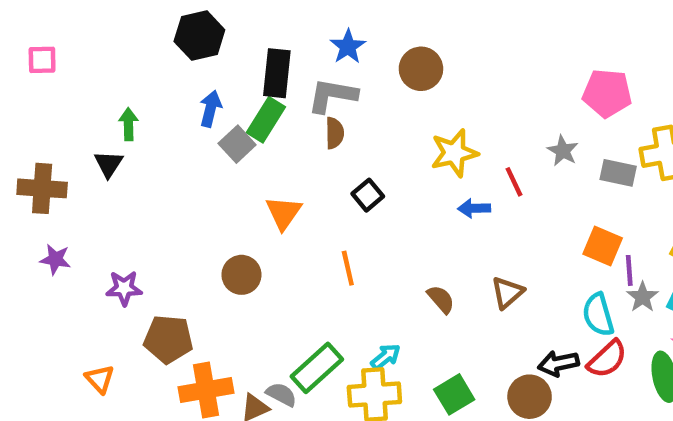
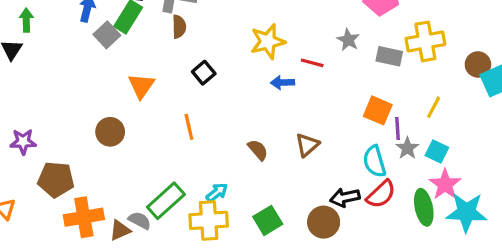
red line: (514, 182) -> (312, 63), turned -50

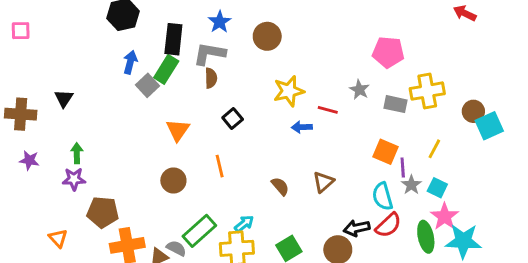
green arrow: (26, 20) -> (77, 153), moved
brown circle: (110, 132) -> (173, 180), moved

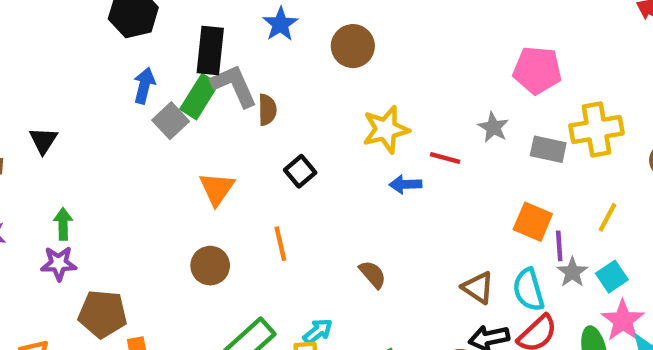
gray L-shape: (209, 54) -> (234, 86), moved, turned 56
brown triangle: (323, 182) -> (478, 288), moved, turned -45
cyan square: (437, 188) -> (612, 277), turned 30

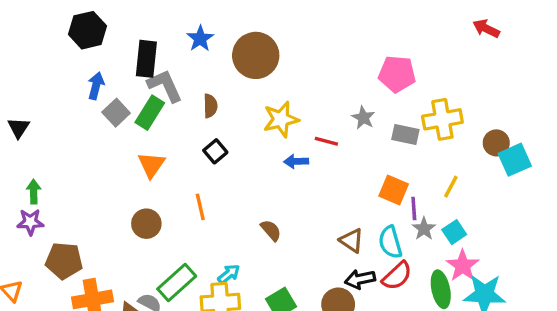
brown circle: (353, 46) -> (256, 55), size x1.4
green rectangle: (199, 97) -> (150, 113), moved
brown semicircle: (267, 110) -> (210, 106), moved

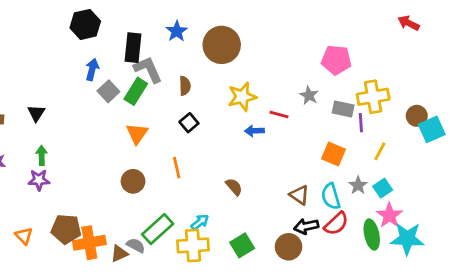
black triangle: (19, 128) -> (36, 113), moved
purple line: (414, 209) -> (361, 123), moved
brown pentagon: (64, 261) -> (66, 229), moved

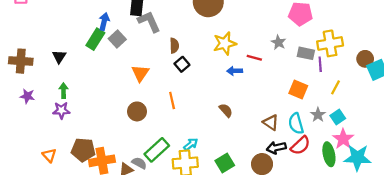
brown semicircle: (185, 86) -> (174, 46), moved
green rectangle: (136, 91) -> (95, 39), moved
brown semicircle: (234, 187) -> (226, 110), moved

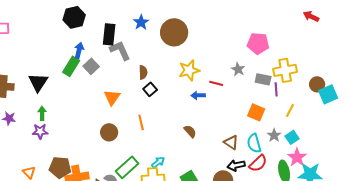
black triangle: (59, 57) -> (38, 82), size x1.5

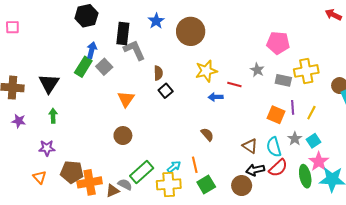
purple line: (276, 89) -> (293, 107), moved
orange line: (141, 122) -> (195, 165), moved
purple star: (40, 131) -> (47, 148), moved

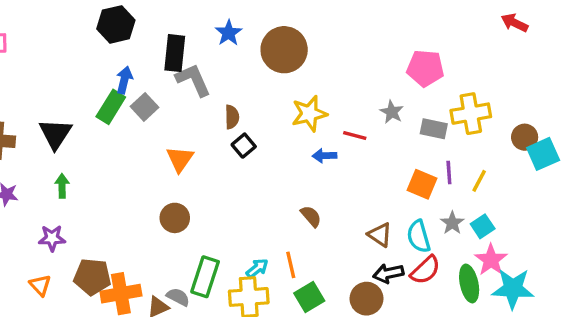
green rectangle: (142, 172) -> (205, 277), turned -30

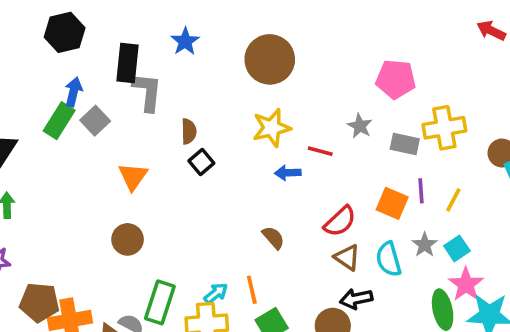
brown circle: (284, 50) -> (270, 59), moved
gray L-shape: (193, 80) -> (147, 92), turned 30
red semicircle: (425, 270) -> (340, 221), moved

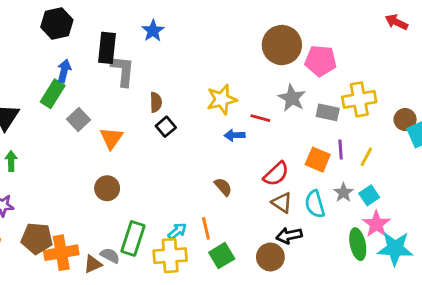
brown circle: (270, 59) -> (282, 45), moved
gray square: (95, 121) -> (78, 119), moved
gray star: (360, 126) -> (292, 98), size x1.4

